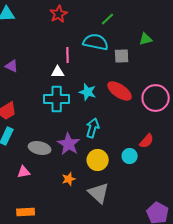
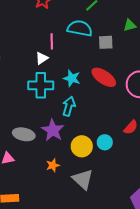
white triangle: (58, 72) -> (42, 58), turned -32
cyan arrow: (93, 128) -> (69, 106), moved
cyan circle: (130, 156) -> (105, 142), moved

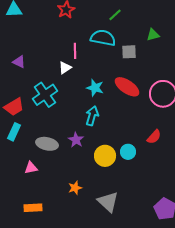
cyan cross: (41, 85) -> (45, 95), moved, turned -35
purple star: (53, 130) -> (76, 140), size x0.7
orange star: (53, 165) -> (75, 188), moved
gray triangle: (83, 179) -> (108, 202), moved

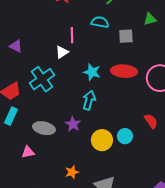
cyan semicircle: (103, 38) -> (100, 22), size x0.7
red ellipse: (127, 87) -> (124, 71), turned -30
red semicircle: (154, 137) -> (151, 121), turned -77

